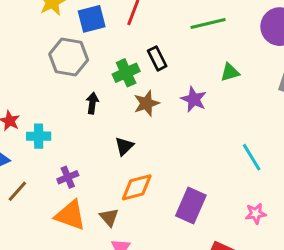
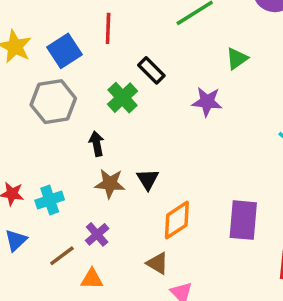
brown star: (146, 103) -> (110, 183), moved, turned -30
brown line: (17, 191) -> (62, 256), moved, turned 30
orange triangle: (70, 215) -> (92, 279), moved, size x0.6

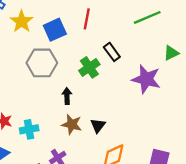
purple star: (207, 102) -> (146, 79), size x1.4

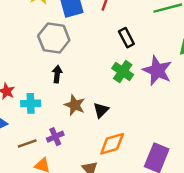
green cross: (89, 67) -> (123, 72), moved, turned -30
black arrow: (67, 96) -> (57, 74), moved

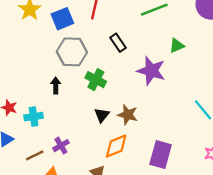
gray hexagon: (54, 38) -> (72, 52), moved
green cross: (123, 72) -> (96, 80), moved
brown star: (75, 105) -> (128, 115), moved

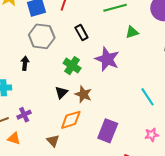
green triangle: (177, 46) -> (132, 32), moved
green cross: (96, 80) -> (72, 66), moved

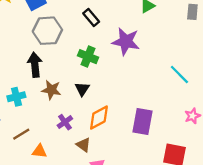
black arrow: (25, 63) -> (35, 65), size x1.5
brown star: (83, 94) -> (51, 90), moved
purple cross: (24, 115) -> (65, 122), moved

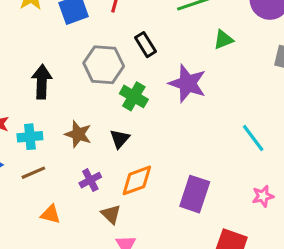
gray hexagon: (47, 31) -> (104, 65), moved
black arrow: (35, 65) -> (42, 82), moved
brown line: (21, 134) -> (33, 173), moved

